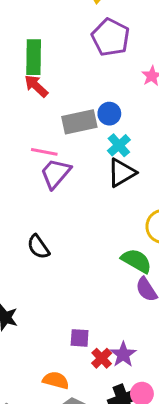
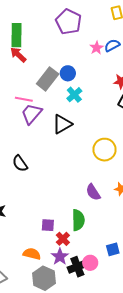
gray rectangle: (79, 122) -> (48, 79), turned -40
black triangle: (122, 173) -> (62, 124), moved
green semicircle: (136, 261) -> (78, 220), moved, turned 60
purple star: (123, 354) -> (60, 257), moved

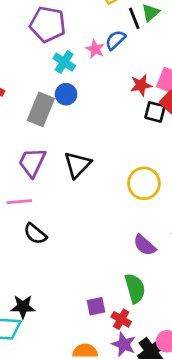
cyan cross: (74, 95) -> (64, 62), moved
pink line: (24, 99) -> (19, 202), moved

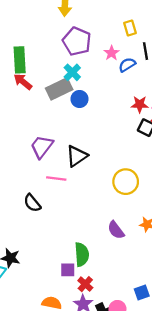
pink star: (95, 49) -> (112, 53), moved
cyan cross: (64, 62) -> (72, 72), moved
gray rectangle: (41, 109) -> (59, 89), moved, turned 30
pink line: (19, 202) -> (56, 179), moved
green semicircle: (135, 288) -> (82, 254), moved

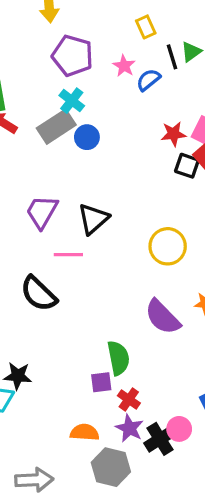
black semicircle: (32, 203) -> (39, 294), size x1.4
purple semicircle: (116, 230) -> (163, 317), size x1.4

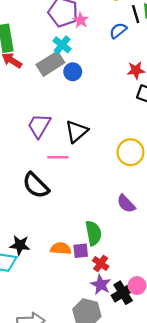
pink star: (124, 66) -> (81, 20), moved
purple semicircle: (163, 317) -> (126, 204), size x0.7
orange semicircle: (85, 432) -> (61, 248), moved

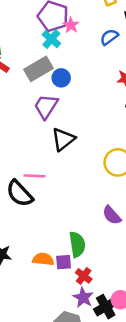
cyan cross: (62, 45) -> (51, 39), moved
purple trapezoid: (39, 126) -> (46, 106), moved
pink line: (58, 157) -> (35, 176), moved

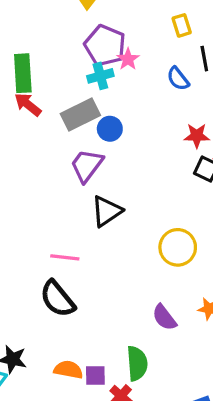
blue semicircle: (109, 37) -> (178, 79), turned -96
cyan cross: (51, 39) -> (100, 76), turned 30
black semicircle: (20, 194) -> (57, 299), moved
green semicircle: (77, 244) -> (137, 363), moved

